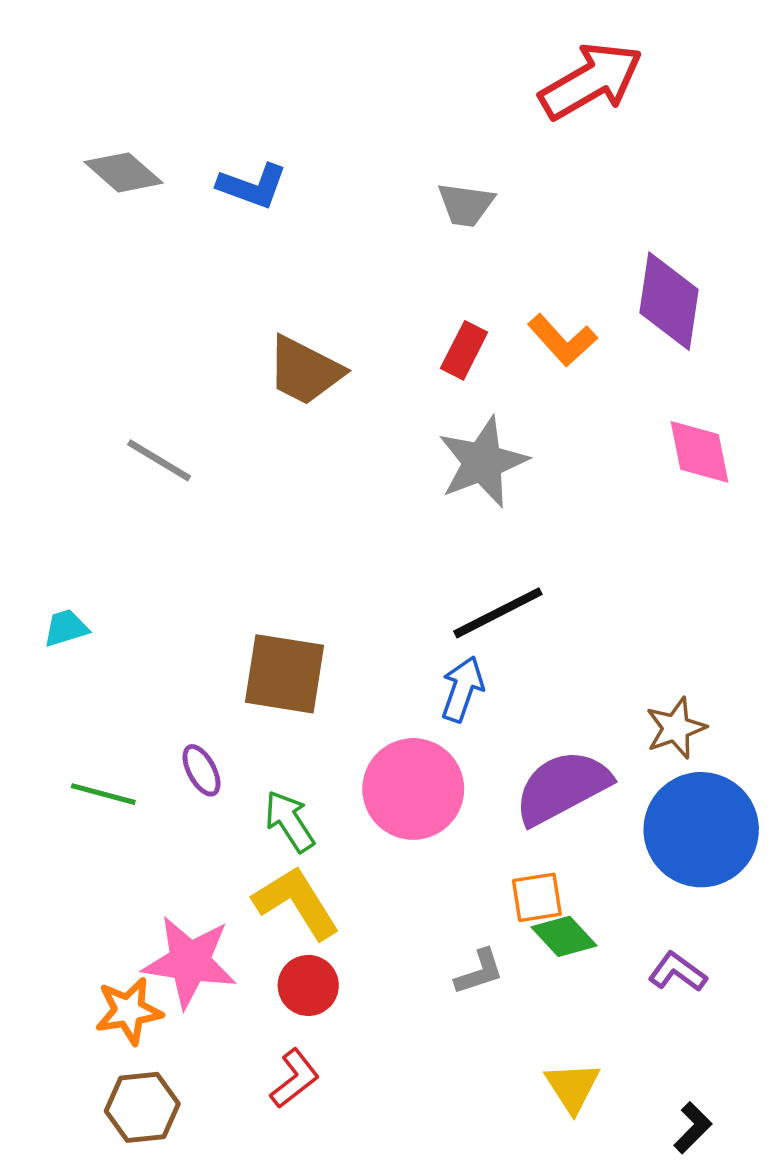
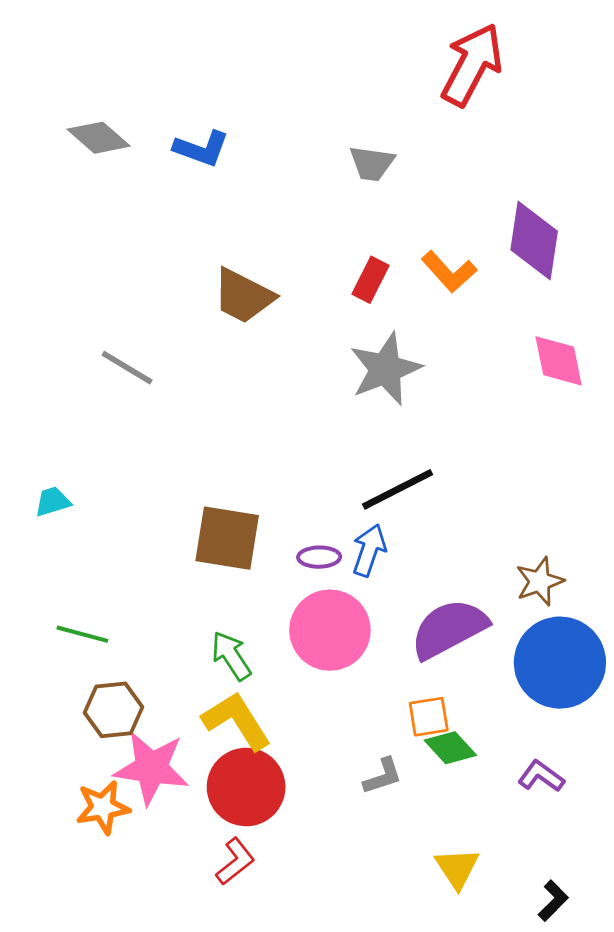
red arrow: (591, 81) -> (472, 65), turned -32
purple ellipse: (202, 770) -> (319, 557), moved, turned -63
red circle: (308, 985) -> (246, 787), size x1.6
brown hexagon: (142, 1107) -> (114, 710), moved

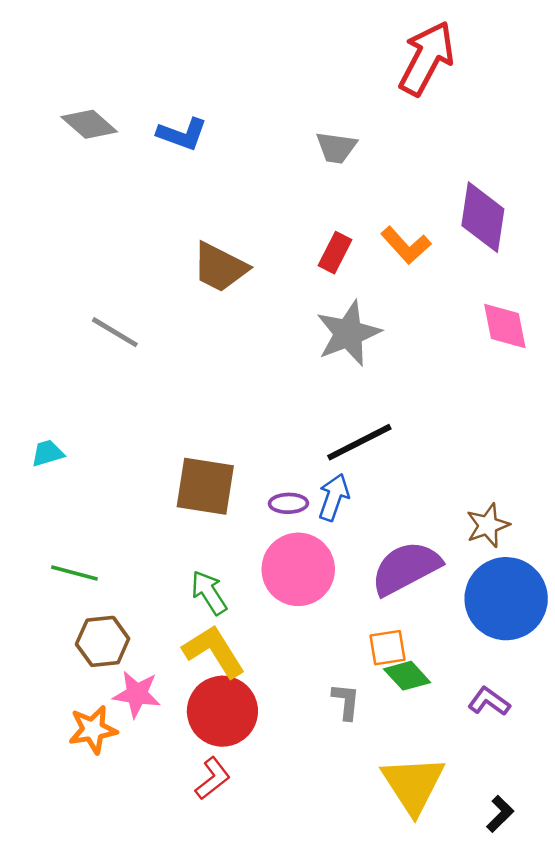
pink star: (151, 768) -> (137, 694), size x0.7
gray L-shape: (383, 776) -> (346, 701), turned -66
yellow triangle: (457, 868) -> (413, 785), size x1.6

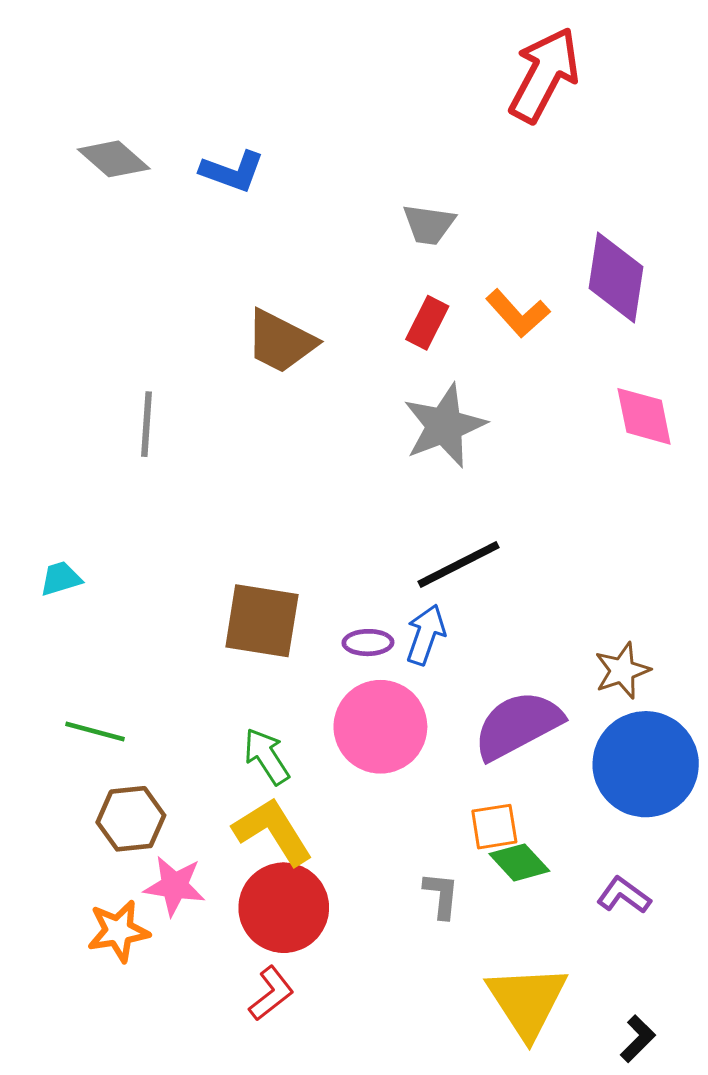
gray trapezoid: (336, 148) -> (429, 224), moved
gray line: (115, 332) -> (146, 424), turned 63

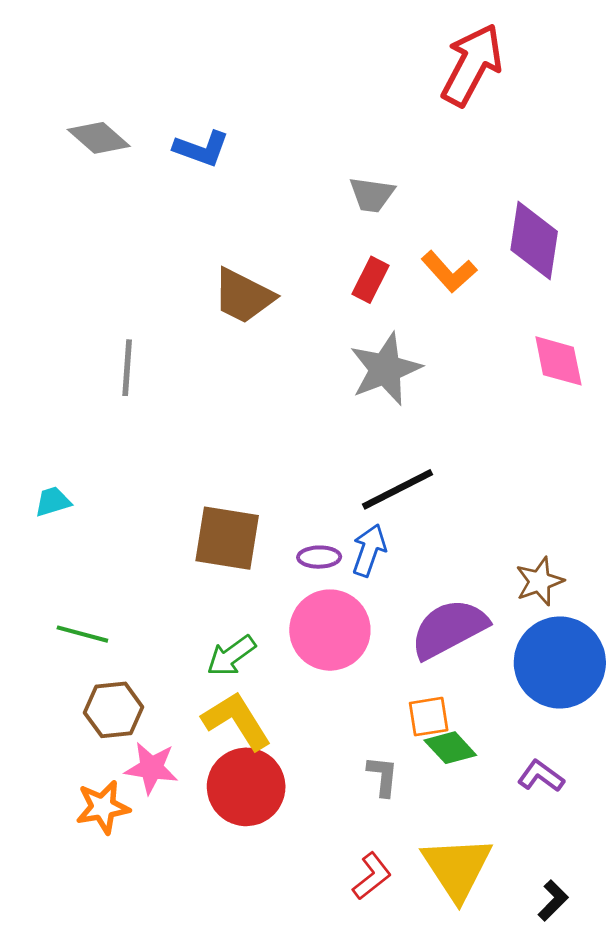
green arrow: (267, 756) -> (231, 656), turned -93
red L-shape: (271, 993) -> (372, 876), moved

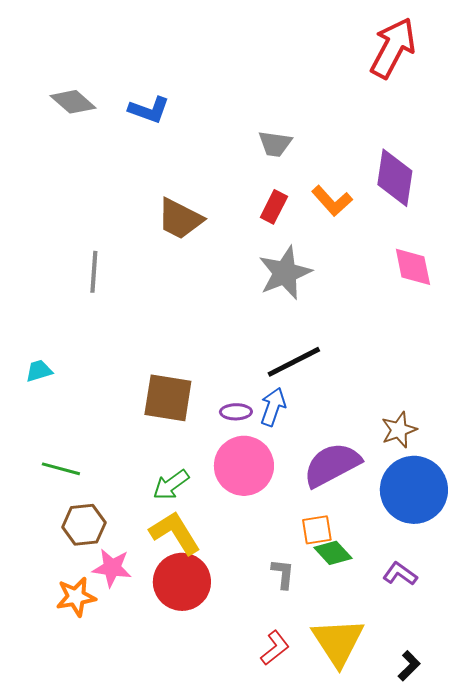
red arrow: (472, 65) -> (393, 48), moved

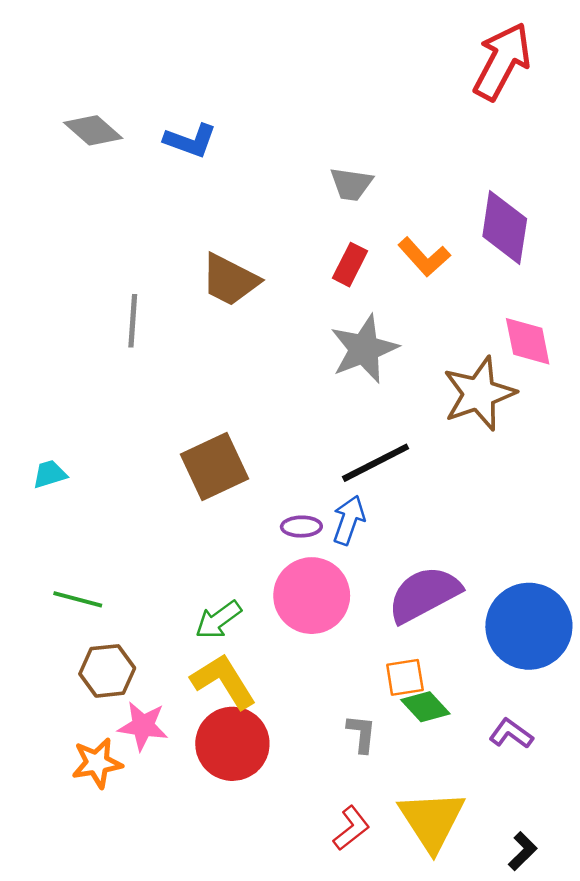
gray line: (94, 272) -> (133, 321), moved
brown square: (168, 398) -> (215, 466), moved, turned -34
brown star: (399, 430) -> (479, 394), moved, size x1.6

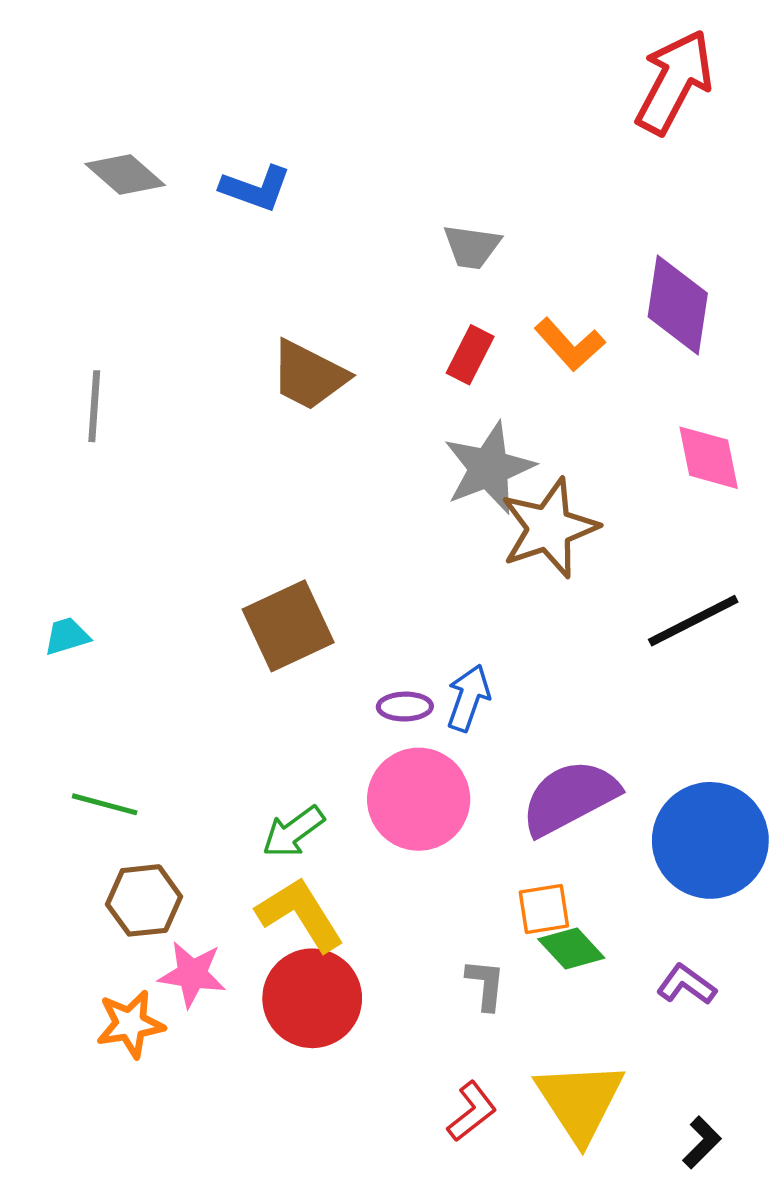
gray line: (133, 321) -> (94, 406), moved
brown star: (479, 394) -> (549, 528), moved
black line: (376, 463) -> (693, 621), moved

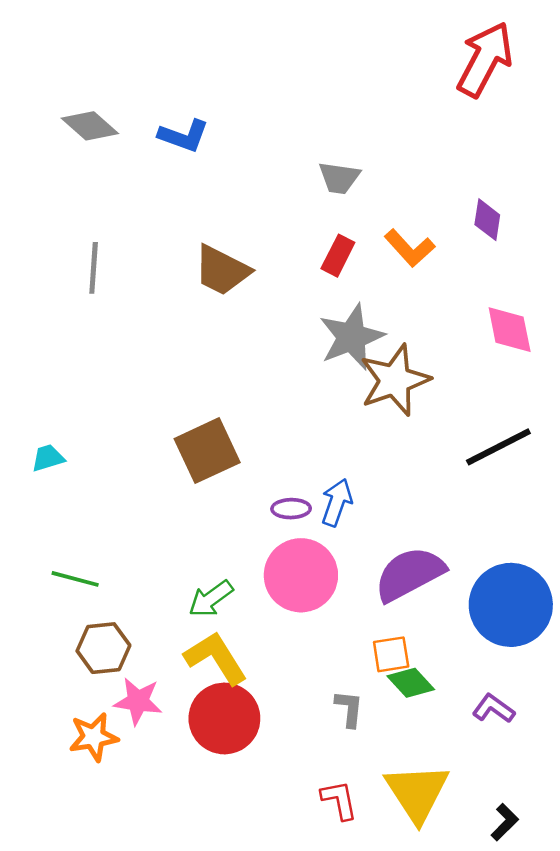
purple diamond: (678, 305) -> (487, 220), size x0.6
gray line: (94, 406) -> (94, 268), moved
red L-shape: (472, 1112) -> (339, 800), turned -63

